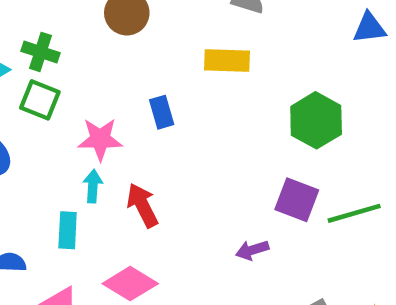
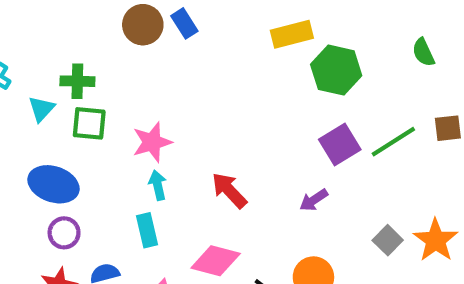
yellow rectangle: (227, 61) -> (292, 34), moved
blue rectangle: (162, 112) -> (184, 23), moved
purple square: (297, 200) -> (340, 145), turned -36
red arrow: (142, 205) -> (229, 190), moved

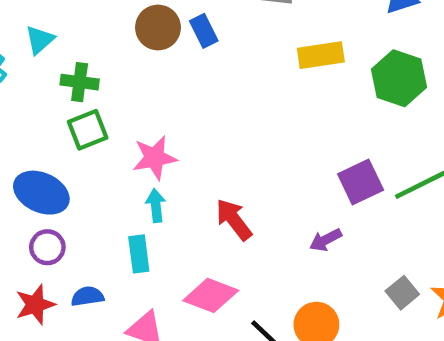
green hexagon: (336, 70) -> (399, 78), moved
cyan triangle: (41, 109) -> (40, 40), moved
green square: (89, 123) -> (88, 130), turned -33

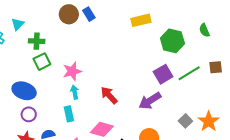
green hexagon: (399, 78) -> (172, 41), moved
purple arrow: (326, 240) -> (150, 101), size x1.6

